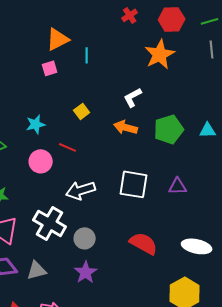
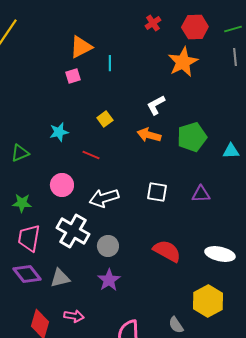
cyan triangle: (208, 130) -> (231, 151), moved
pink circle: (41, 161) -> (62, 185), moved
white square: (134, 184) -> (157, 192), size x0.7

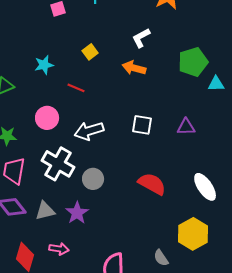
green pentagon: (192, 137) -> (193, 62), moved
white ellipse: (220, 254) -> (205, 187), turned 44
purple star: (109, 280) -> (77, 213), moved

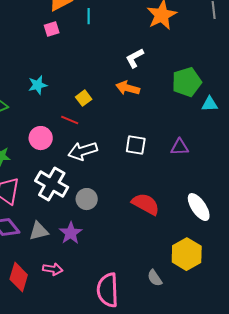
yellow square: (90, 52) -> (84, 98), moved
red line: (76, 88) -> (70, 120), moved

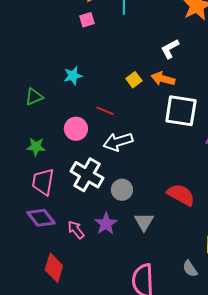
yellow square: (84, 98) -> (134, 80), moved
white square: (136, 145) -> (181, 111), moved, size x1.6
gray triangle: (39, 231) -> (144, 222), moved, turned -45
pink arrow: (53, 269) -> (76, 230), moved, turned -138

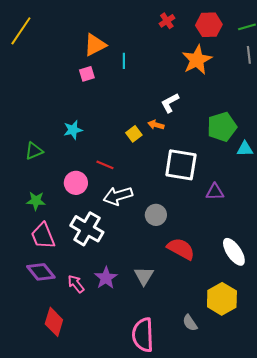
orange arrow: (163, 79) -> (156, 125), moved, size x0.7
pink trapezoid: (43, 182) -> (43, 236), turned -32
gray circle: (122, 190) -> (156, 215), moved

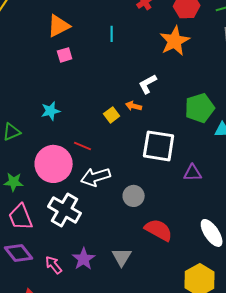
orange triangle: (95, 45) -> (59, 26), moved
cyan line: (124, 61) -> (112, 34), moved
pink circle: (76, 183) -> (54, 164), size x1.6

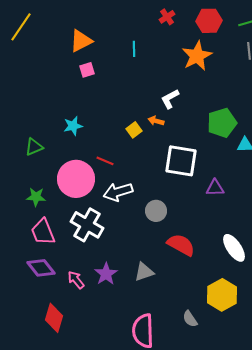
gray triangle: (122, 257) -> (144, 272), turned 40

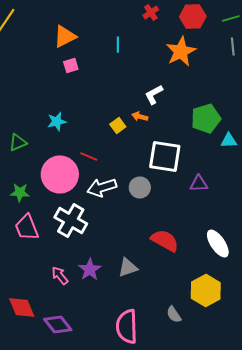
gray circle: (156, 211) -> (140, 188), moved
purple diamond: (41, 268) -> (58, 324), moved
red diamond: (54, 318) -> (22, 308), moved, turned -40

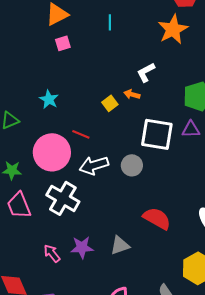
cyan star: (57, 122) -> (49, 99), turned -30
purple triangle: (199, 184) -> (191, 129), moved
purple star: (90, 270) -> (82, 247), turned 30

